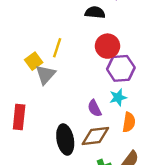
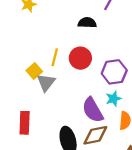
red circle: (107, 46) -> (80, 58), moved
purple semicircle: (94, 108) -> (93, 110), size x1.6

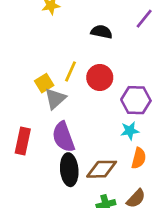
black semicircle: (87, 23) -> (102, 32), moved
purple semicircle: (93, 110) -> (63, 137), moved

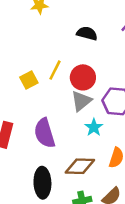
gray triangle: (55, 99) -> (81, 101), moved
cyan star: (130, 131) -> (94, 127), moved, turned -30
black ellipse: (69, 170) -> (42, 183), moved

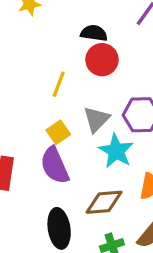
red circle: (83, 77) -> (102, 60), moved
yellow square: (29, 80) -> (58, 132), moved
cyan star: (94, 127) -> (116, 151), size x1.5

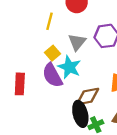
cyan star: (116, 151) -> (69, 67), moved
black ellipse: (59, 228) -> (80, 114), moved

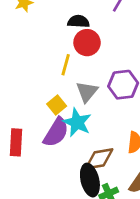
yellow line: (50, 21) -> (66, 65), moved
purple semicircle: (52, 75) -> (56, 132), turned -120

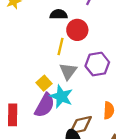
red circle: (87, 43) -> (77, 30), moved
yellow line: (66, 65) -> (61, 46), moved

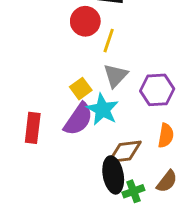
red circle: (77, 30) -> (85, 21), moved
purple hexagon: (97, 64) -> (157, 90), moved

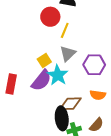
orange semicircle: (166, 136) -> (98, 95), turned 84

